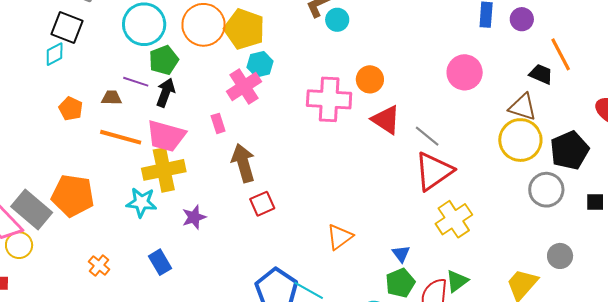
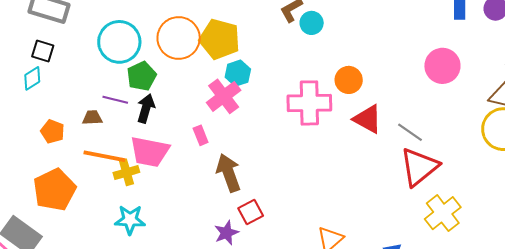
black square: (67, 27) -> (43, 51), size x0.7
yellow cross: (164, 170) -> (126, 172), moved, size x0.6
orange pentagon: (73, 196) -> (54, 190), moved, turned -30
purple star: (194, 217) -> (226, 233), moved

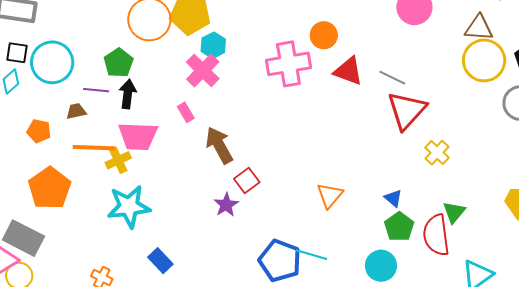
cyan circle: (119, 42) -> (52, 62), moved
yellow cross: (443, 213) -> (437, 153), size x0.7
cyan star: (130, 220) -> (129, 206), size x1.4

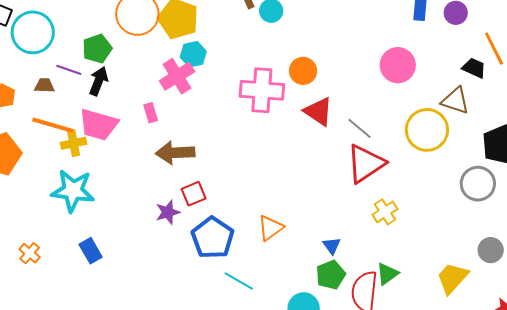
yellow circle: (484, 60) -> (427, 130), moved
brown arrow: (219, 145) -> (175, 153), turned -78
blue pentagon: (280, 261) -> (213, 238), moved

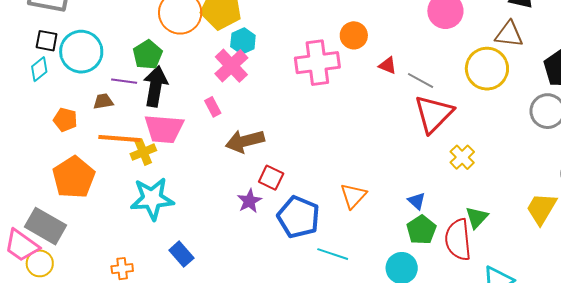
black arrow: (99, 81) -> (155, 86), size x1.4
red triangle: (318, 111) -> (388, 65), moved, size x0.6
red square: (194, 194) -> (271, 178), turned -30
orange cross: (30, 253) -> (122, 269), turned -35

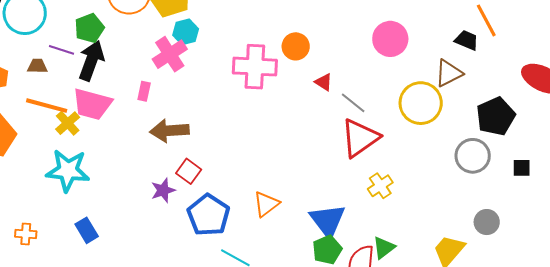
brown triangle: (509, 34) -> (449, 73), turned -44
pink rectangle: (213, 107) -> (144, 91), turned 30
yellow cross: (143, 152) -> (68, 123), turned -30
blue triangle: (417, 201) -> (328, 221), size x2.0

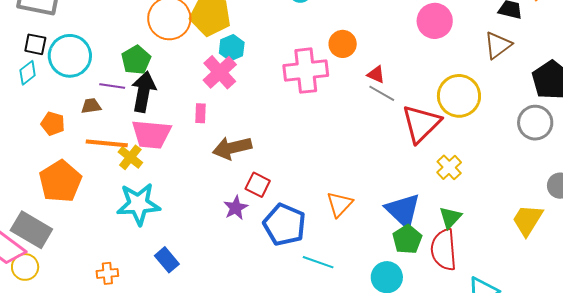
gray line: (353, 103) -> (382, 93), moved
yellow circle: (421, 103) -> (459, 96), moved
green triangle: (384, 248) -> (450, 217), moved

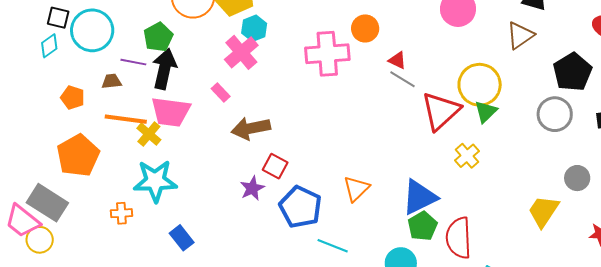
pink rectangle: (200, 113) -> (221, 93), turned -48
blue triangle: (403, 210) -> (419, 197), turned 48
green triangle: (450, 217) -> (486, 112), moved
orange cross: (107, 273) -> (121, 213), moved

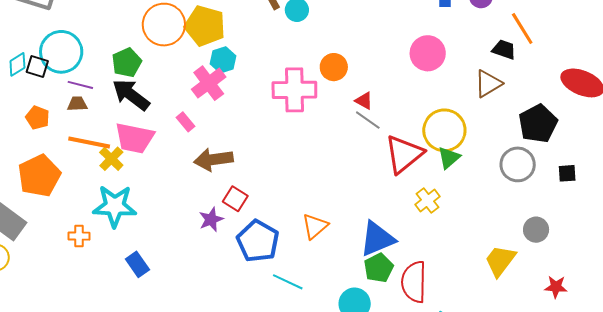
black square: (58, 18) -> (37, 67), moved
purple line: (133, 62) -> (80, 85), moved
black arrow: (164, 69) -> (131, 95), turned -69

